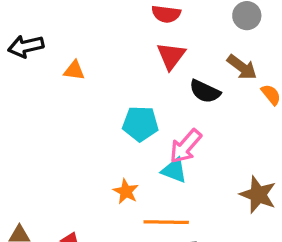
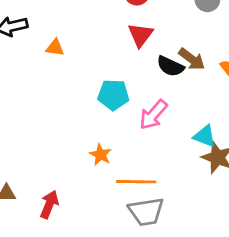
brown arrow: (242, 67) -> (192, 59), moved
cyan triangle: (174, 170) -> (205, 136), moved

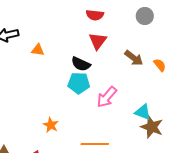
black semicircle: (170, 66) -> (81, 64), moved
orange star: (101, 155) -> (51, 125), moved

